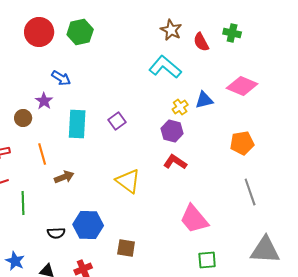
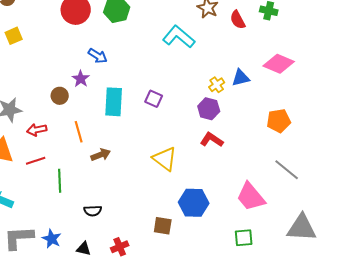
cyan L-shape: (165, 67) -> (179, 37), moved
purple square: (117, 121) -> (154, 99), turned -30
gray line: (250, 192) -> (287, 170), turned -32
pink trapezoid: (194, 219) -> (251, 197), moved
blue hexagon: (88, 225) -> (194, 203), moved

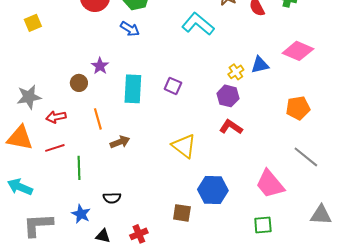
blue arrow: (98, 56) -> (130, 29), moved
gray triangle: (302, 228) -> (321, 215), size x0.7
blue star: (52, 239) -> (81, 214), moved

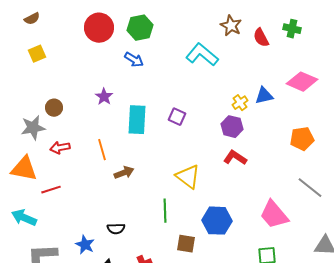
brown circle: (79, 83) -> (54, 108), moved
red line: (55, 148) -> (51, 190), moved
green line: (79, 168) -> (165, 211), moved

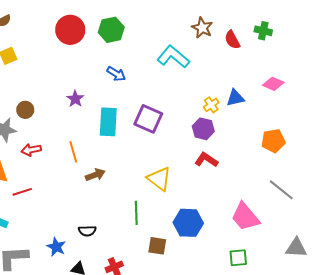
blue arrow: (134, 60) -> (116, 74), moved
pink diamond: (302, 82) -> (273, 84), size x0.7
purple square: (177, 117) -> (148, 119), size x1.6

